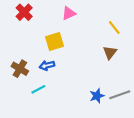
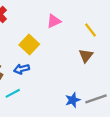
pink triangle: (69, 13) -> (54, 21), moved
yellow square: (55, 42) -> (29, 44), turned -30

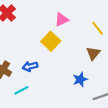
yellow square: (29, 44) -> (51, 41), moved
blue star: (73, 100) -> (80, 79), moved

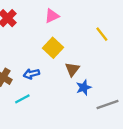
pink triangle: (62, 20) -> (52, 16), moved
brown triangle: (93, 53) -> (72, 69), moved

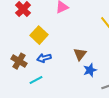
yellow square: (53, 48) -> (39, 35), moved

